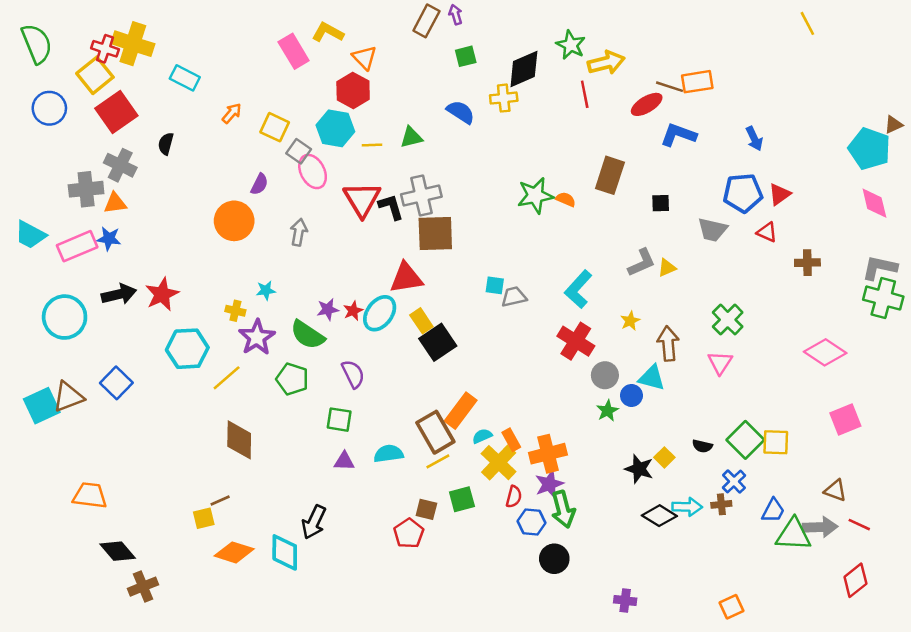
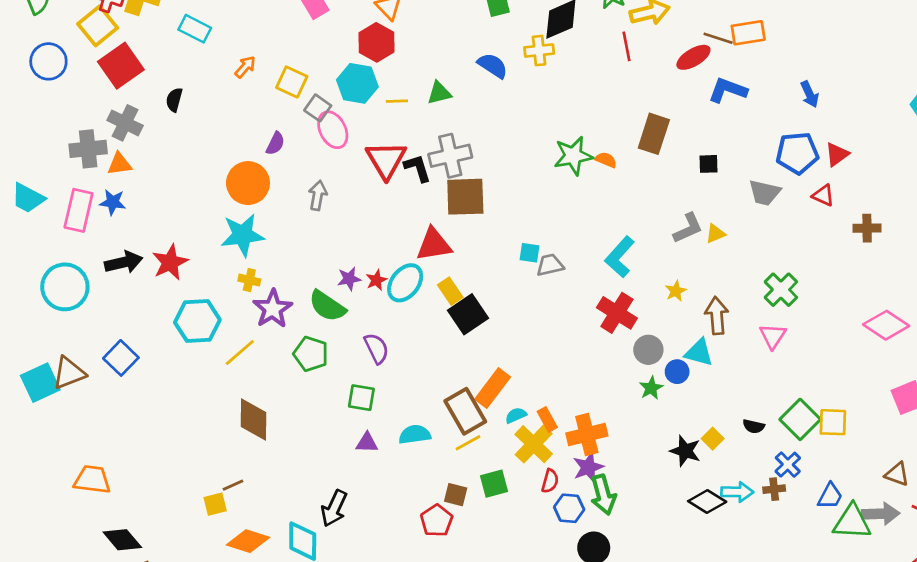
pink rectangle: (77, 246) -> (79, 210), turned -54
cyan star: (266, 290) -> (243, 235), moved, size x2.0

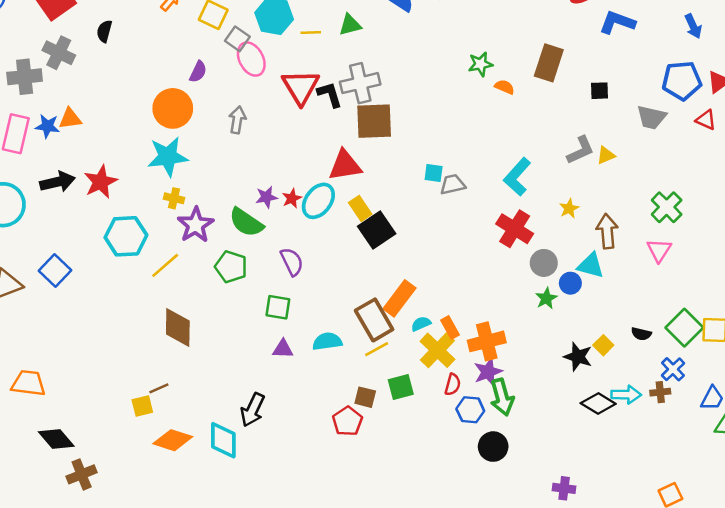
green star: (573, 156) -> (480, 64), moved, size x0.7
orange triangle: (120, 164) -> (70, 119), moved

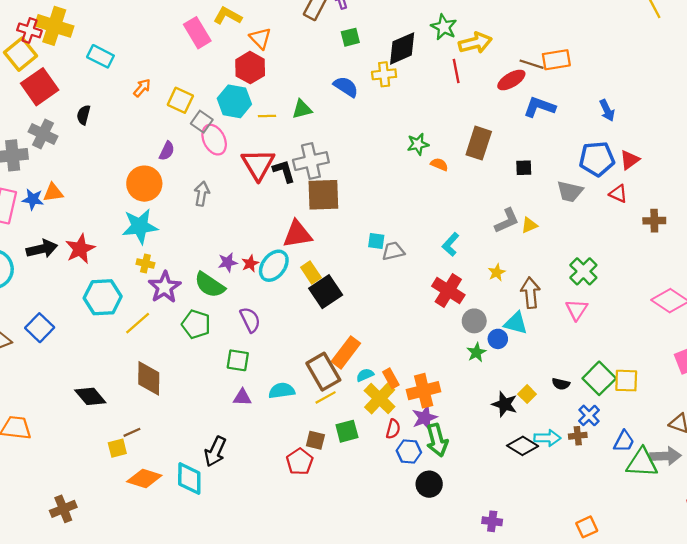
cyan L-shape: (517, 177) -> (451, 244), size x0.7
black diamond: (56, 439) -> (90, 396), moved

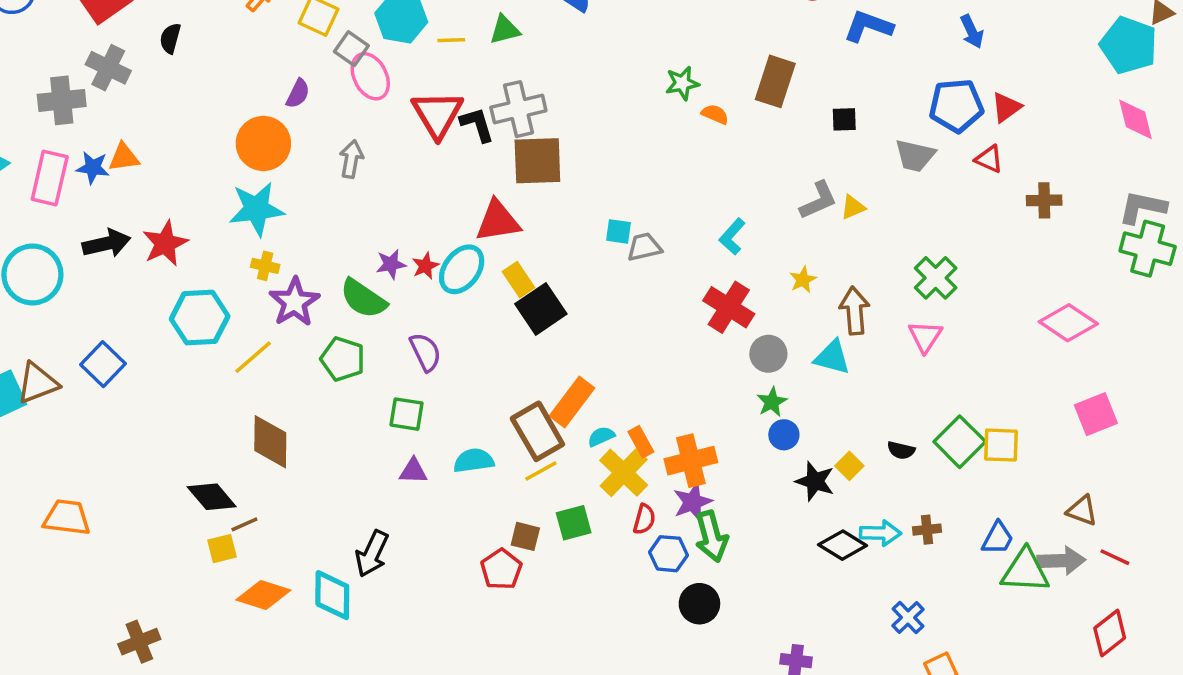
blue circle: (498, 339) -> (784, 435), moved
black diamond: (90, 396) -> (212, 497), moved
blue cross: (589, 415) -> (908, 617), moved

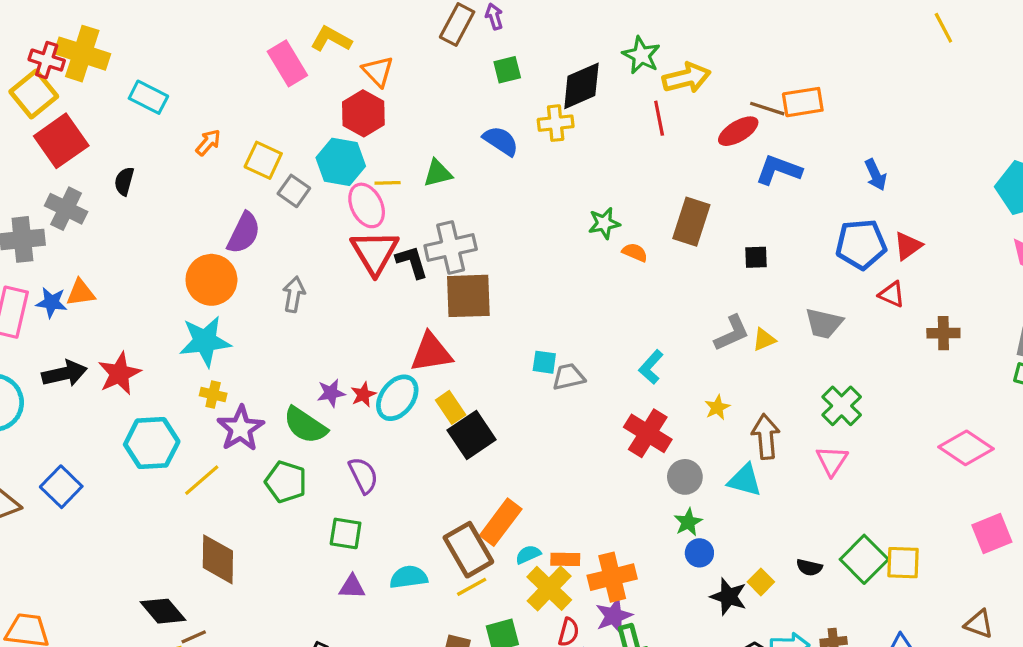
pink ellipse: (370, 76) -> (367, 205), moved
purple semicircle: (298, 94) -> (244, 233), size x1.5
gray trapezoid: (915, 156) -> (824, 323), moved
orange rectangle: (641, 442) -> (565, 559), turned -60

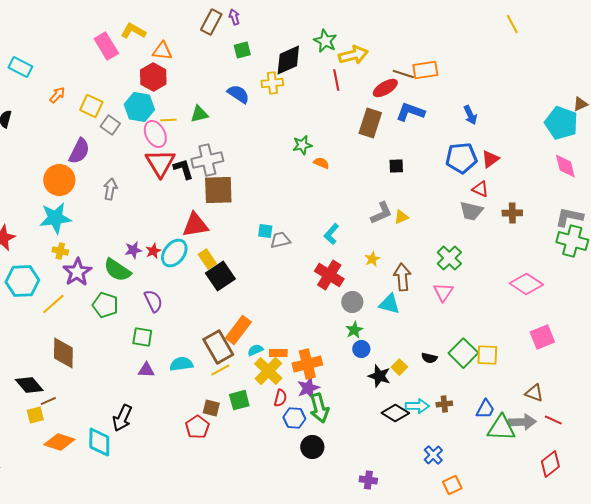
orange triangle: (378, 71) -> (162, 51), turned -40
brown rectangle: (691, 222) -> (370, 123), moved
gray trapezoid: (824, 323) -> (471, 211), moved

